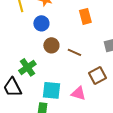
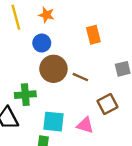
brown circle: (51, 45) -> (53, 69), size x1.5
green cross: (27, 67) -> (25, 95), turned 30

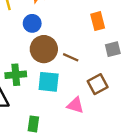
orange rectangle: (93, 35) -> (98, 21), moved
cyan square: (53, 122) -> (49, 82), moved

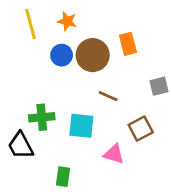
orange rectangle: (98, 21) -> (128, 44), moved
brown circle: (44, 49) -> (93, 55), moved

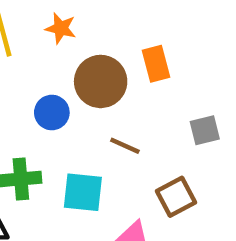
blue circle: (62, 55) -> (52, 112), moved

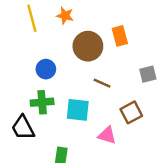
blue circle: (52, 112) -> (46, 69), moved

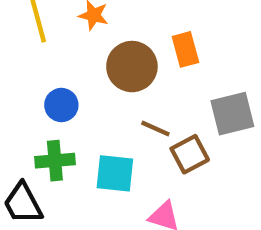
gray square: (148, 74) -> (232, 114), size x1.5
brown square: (131, 112) -> (190, 154), moved

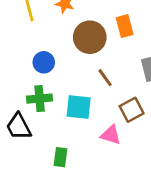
brown line: (155, 129) -> (105, 78), turned 30
brown square: (190, 154) -> (132, 110), moved

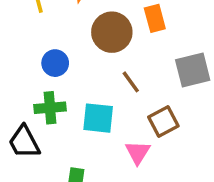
pink triangle: (111, 135) -> (138, 152), turned 45

